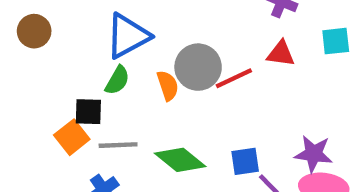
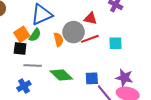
cyan square: (336, 41) -> (115, 43), moved
red triangle: (281, 54) -> (90, 18), moved
orange square: (72, 137) -> (22, 34), moved

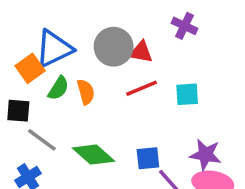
gray circle: (74, 32) -> (114, 47), moved
orange square: (22, 34) -> (30, 68), moved
green semicircle: (35, 35) -> (58, 88), moved
gray line: (33, 65) -> (42, 140), turned 36

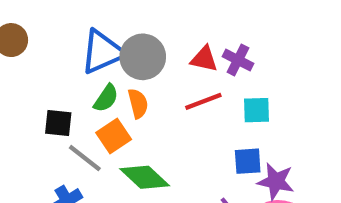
purple cross: (185, 26) -> (238, 60), moved
gray circle: (114, 47) -> (143, 57), moved
orange square: (30, 68) -> (114, 136), moved
blue square: (148, 158) -> (248, 161), moved

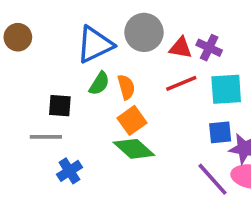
gray circle: (143, 57) -> (144, 32), moved
cyan square: (257, 110) -> (226, 89), size x1.4
orange square: (114, 136) -> (132, 120), moved
gray line: (85, 158) -> (46, 137), moved, turned -36

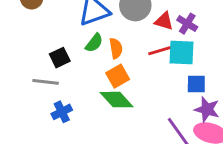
cyan square: (226, 89) -> (182, 53), moved
black square: (60, 106) -> (60, 58), turned -36
blue square: (220, 132) -> (196, 84), moved

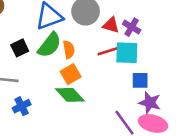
green semicircle: (94, 43) -> (50, 45), size x1.5
black square: (60, 58) -> (20, 48), moved

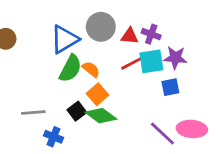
black square: (20, 48) -> (77, 111), moved
orange semicircle: (69, 50) -> (91, 69), turned -30
purple star: (150, 103) -> (175, 58), moved
blue cross: (22, 106) -> (54, 137), turned -30

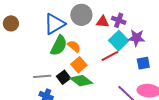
cyan square: (151, 61) -> (119, 41), turned -36
red line: (132, 63) -> (110, 56), moved
blue square: (170, 87) -> (143, 63), moved
gray line: (33, 112) -> (42, 76), moved

